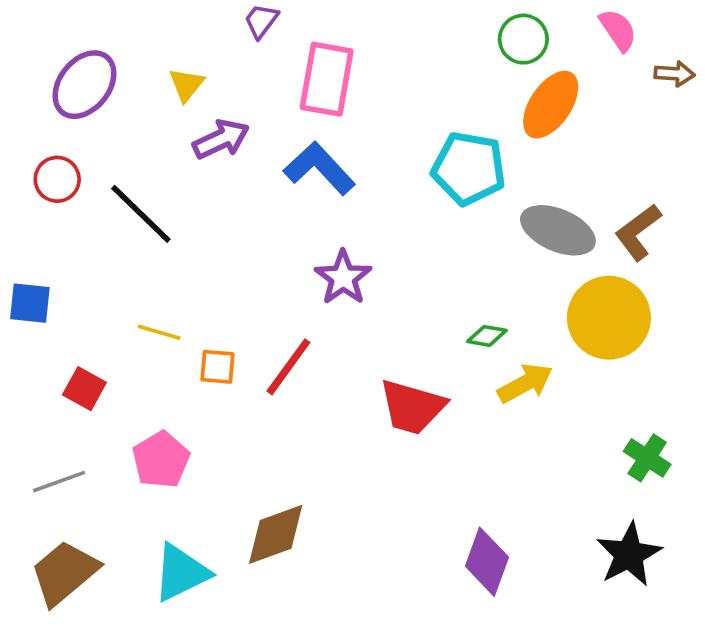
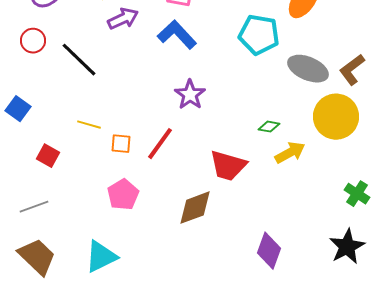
blue square: (30, 303) -> (18, 109), turned 30
pink pentagon: (161, 460) -> (123, 195), moved
brown diamond: (276, 534) -> (195, 208), moved
brown trapezoid: (64, 573) -> (37, 257), turned 84

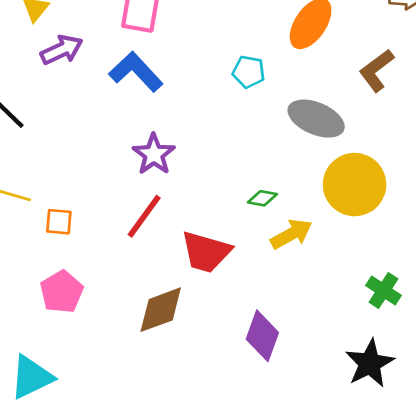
cyan pentagon: (259, 35) -> (249, 72), size x0.6
brown L-shape: (352, 70) -> (377, 70), moved
red line: (160, 144) -> (144, 216), moved
purple diamond: (269, 251) -> (262, 336), moved

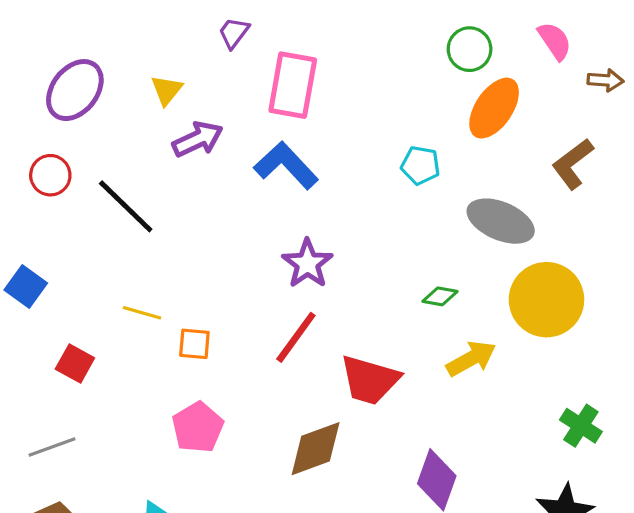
green diamond: (262, 198) -> (440, 296), moved

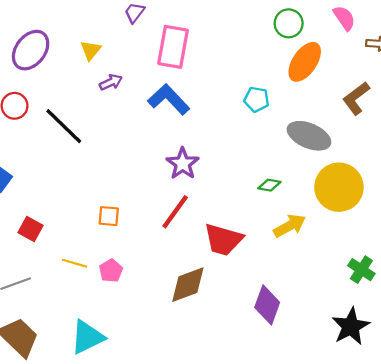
purple arrow: (198, 139) -> (111, 82), size x0.7
yellow line: (142, 313) -> (74, 263), moved
pink pentagon: (198, 427) -> (111, 271), size x0.7

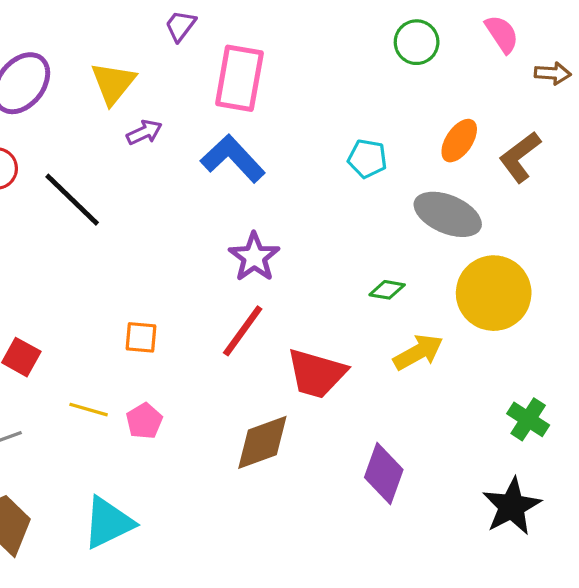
yellow triangle: (91, 50) -> (113, 83), size x1.4
orange ellipse: (305, 62) -> (459, 141), moved, size x0.7

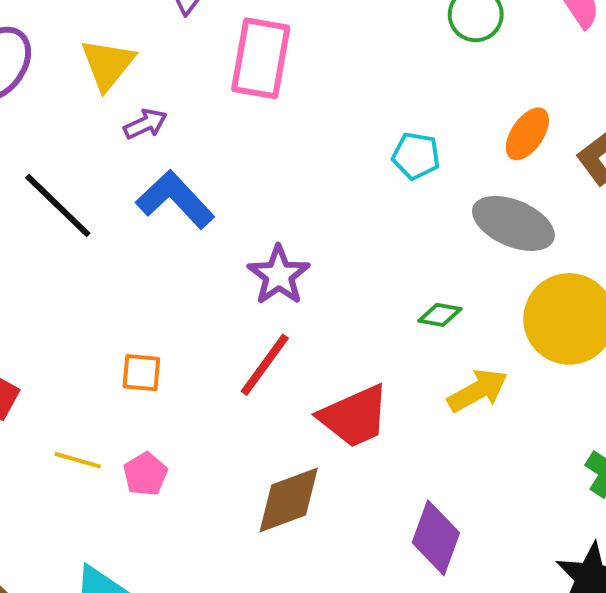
blue L-shape: (233, 159) -> (175, 200), moved
red trapezoid: (317, 373) -> (354, 416), turned -40

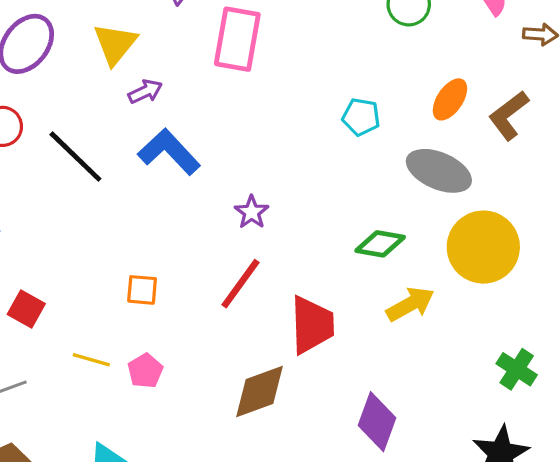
purple star: (279, 275) -> (252, 212), size x0.7
green diamond: (440, 315) -> (380, 244), size x1.4
red trapezoid: (354, 416) -> (312, 325), turned -68

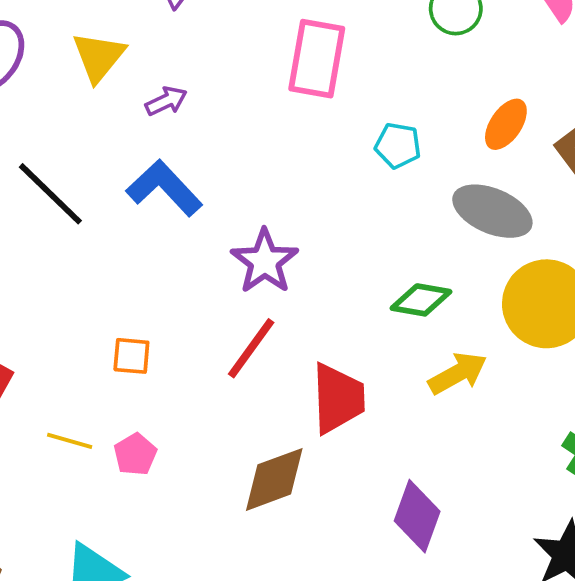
pink rectangle: (237, 39) -> (317, 59), moved
purple arrow: (145, 92) -> (166, 101), moved
purple star: (252, 212) -> (265, 261), size x1.6

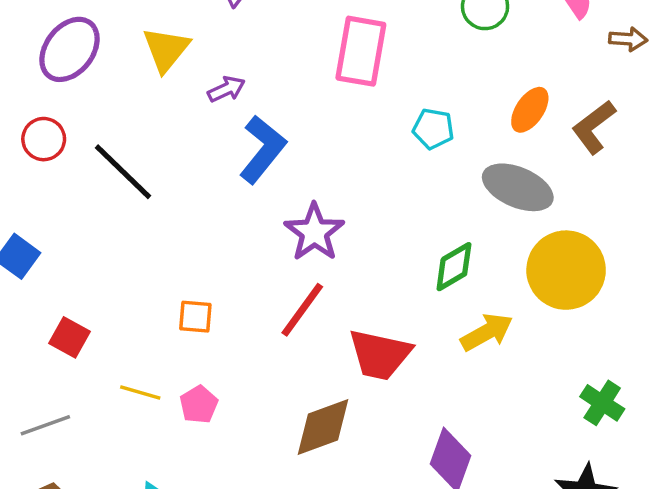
blue L-shape: (164, 188) -> (263, 149), moved, turned 82
green diamond: (421, 300) -> (454, 267), turned -40
red trapezoid: (338, 398) -> (380, 355), turned 104

